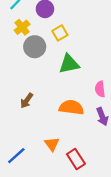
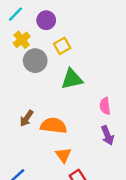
orange semicircle: (71, 107) -> (54, 126), moved
orange triangle: (52, 144) -> (63, 155), moved

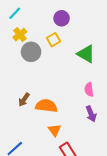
purple circle: (46, 20) -> (62, 18), moved
green triangle: (72, 79) -> (86, 54), moved, turned 42

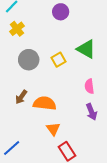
yellow square: (53, 40) -> (58, 60), moved
gray circle: (31, 52) -> (29, 60), moved

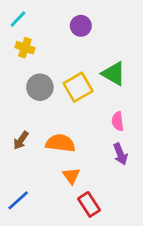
yellow cross: (17, 29) -> (25, 48), turned -32
yellow square: (58, 60) -> (78, 87), size x1.5
brown arrow: (21, 97) -> (21, 140), moved

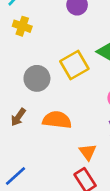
gray circle: (40, 87) -> (37, 78), moved
orange triangle: (71, 176) -> (88, 152), moved

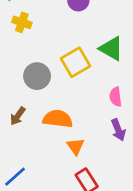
orange triangle: (88, 152) -> (76, 146), moved

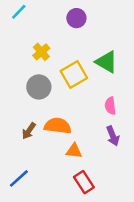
yellow cross: (22, 22) -> (41, 52), moved, turned 30
brown arrow: (18, 116) -> (29, 131), moved
orange triangle: (76, 146) -> (74, 151), turned -48

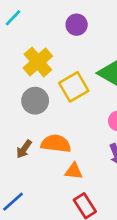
yellow cross: (41, 52) -> (38, 62), size x1.5

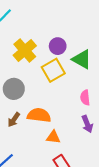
purple circle: (77, 25) -> (58, 46), moved
gray circle: (35, 101) -> (14, 89), moved

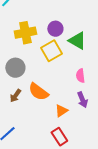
yellow cross: (25, 50) -> (25, 33), turned 30
orange semicircle: (39, 115) -> (38, 92), turned -150
orange triangle: (53, 137) -> (61, 111), moved, turned -40

